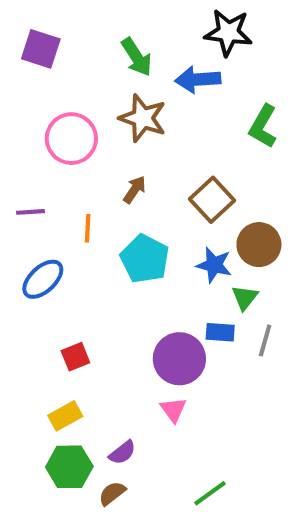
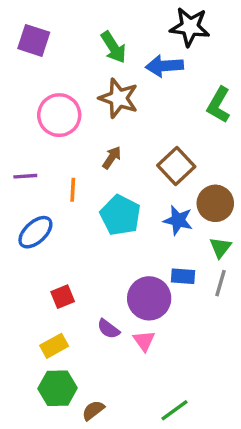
green triangle: (245, 298) -> (220, 247), moved
purple semicircle: (122, 453) -> (108, 329), moved, turned 75

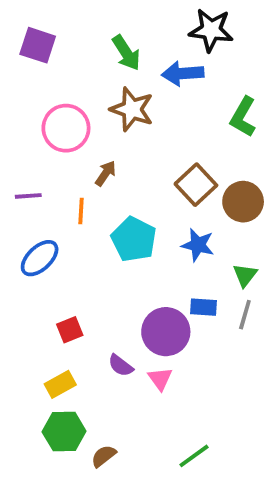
brown arrow: (112, 158) -> (106, 173), moved
brown circle: (215, 203) -> (243, 202), moved

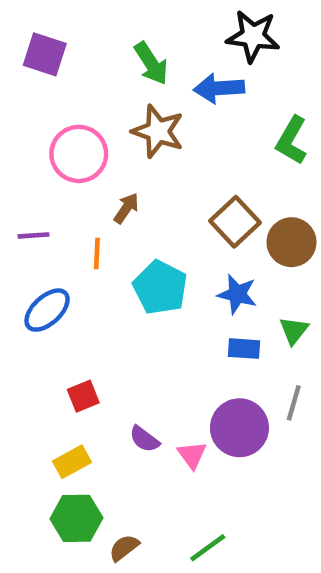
blue rectangle: (203, 307) -> (244, 349), moved
gray line: (245, 315) -> (294, 403), moved
purple circle: (166, 332) -> (239, 428), moved
green line: (194, 456) -> (208, 548), moved

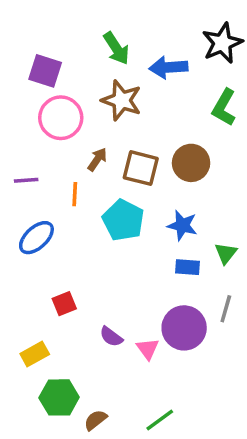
black star: (253, 36) -> (222, 43), moved, turned -30
purple square: (45, 54) -> (45, 71), moved
brown square: (235, 222) -> (141, 168), moved, turned -33
brown circle: (292, 242) -> (191, 163), moved
yellow rectangle: (72, 462) -> (35, 354), moved

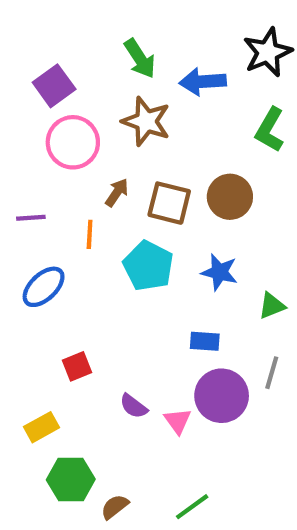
purple square: (45, 71) -> (54, 86), turned 36
green triangle: (226, 253) -> (272, 306), turned 30
blue rectangle: (188, 267) -> (205, 341), moved

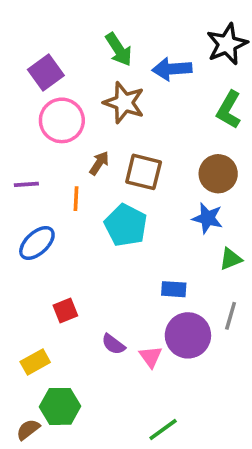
brown circle: (230, 197) -> (218, 174), moved
blue star: (219, 272) -> (208, 218), moved
brown semicircle: (115, 507) -> (28, 430), moved

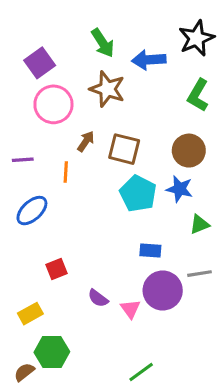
cyan pentagon: (126, 225) -> (138, 194), moved
gray line: (231, 316) -> (200, 274), turned 65

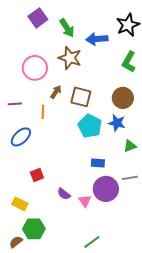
purple square: (40, 63) -> (38, 18), moved
yellow rectangle: (30, 314) -> (20, 204), turned 56

